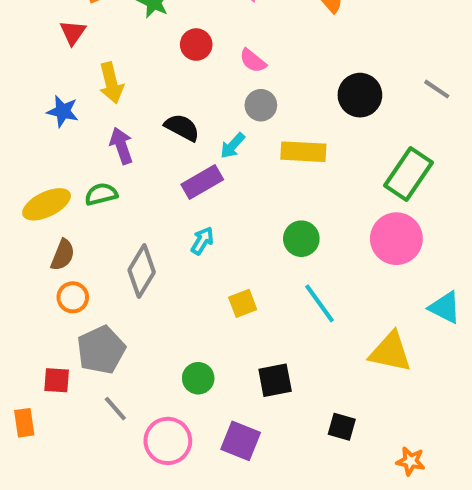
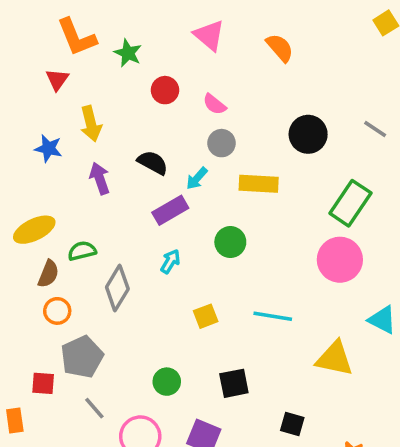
green semicircle: (101, 194) -> (82, 251), moved
green circle: (301, 239) -> (230, 242), moved
cyan line: (320, 303) -> (273, 316), turned -45

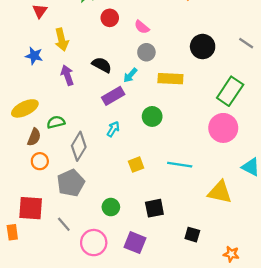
gray pentagon: (82, 357) -> (71, 183), moved
red square: (43, 383) -> (31, 208), size x1.6

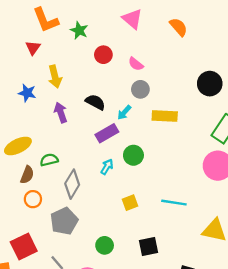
black circle: (203, 47) -> (210, 84), moved
green circle: (152, 116) -> (133, 155), moved
red square: (31, 208) -> (24, 247), turned -30

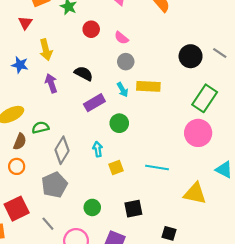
cyan arrow: (124, 112) -> (122, 90), moved, turned -72
cyan arrow: (107, 167) -> (98, 149), moved, turned -40
orange circle: (33, 199) -> (17, 166), moved

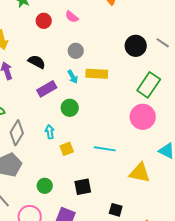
pink semicircle: (121, 38) -> (72, 17), moved

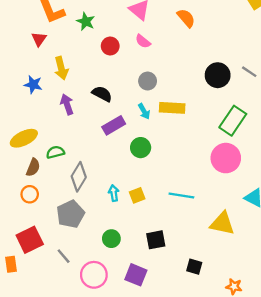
cyan arrow: (50, 132) -> (114, 193), moved

